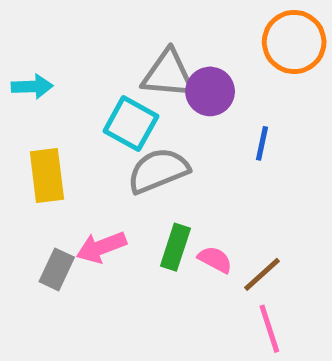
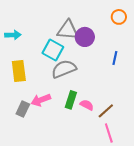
orange circle: (294, 42) -> (119, 17), size x0.6
blue line: (262, 143) -> (115, 58), moved

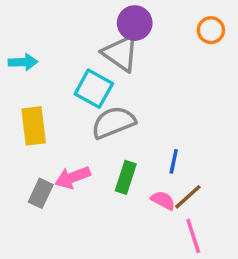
gray triangle: (68, 30) -> (120, 53), turned 30
purple circle: (85, 37) -> (135, 23), moved
blue line: (115, 58) -> (174, 161), moved
pink semicircle: (87, 105) -> (163, 200), moved

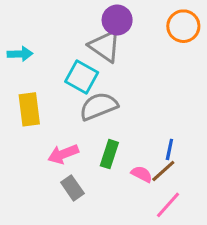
orange circle: (211, 30) -> (183, 26), size x1.4
blue line: (174, 161) -> (169, 149), moved
gray rectangle: (41, 193) -> (72, 188), moved, turned -60
pink line: (193, 236) -> (168, 205), turned 60

